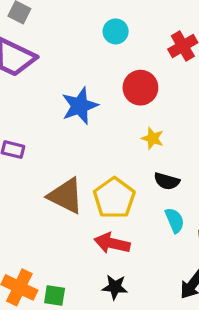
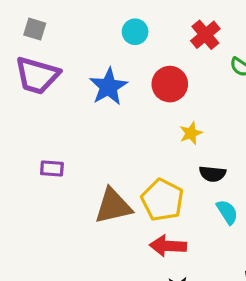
blue star: (80, 106) -> (108, 87), moved
yellow star: (153, 138) -> (191, 133), turned -30
brown triangle: (66, 196) -> (113, 206), turned -30

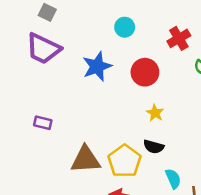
yellow star: (191, 133) -> (155, 113), turned -30
black semicircle: (212, 174) -> (154, 147), moved

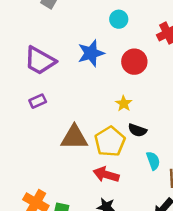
purple trapezoid: (43, 49) -> (40, 61), moved
yellow star: (155, 113) -> (124, 104), moved
purple rectangle: (43, 123) -> (38, 101), turned -42

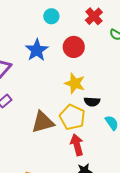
yellow star: (124, 104) -> (75, 83), size x1.5
red arrow: (106, 175) -> (77, 145), turned 75

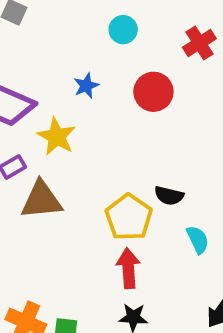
blue star: (37, 50) -> (86, 86), size x0.6
yellow star: (75, 83) -> (57, 136), moved
brown triangle: (43, 122) -> (41, 200), moved

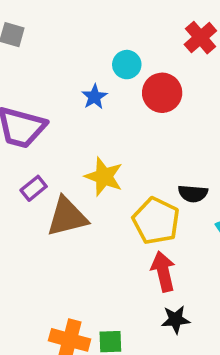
cyan circle: (123, 30) -> (127, 65), moved
yellow star: (57, 136) -> (104, 177), moved

